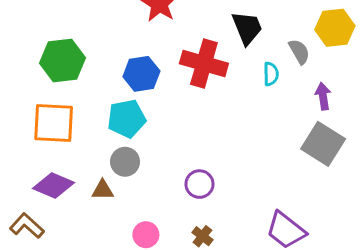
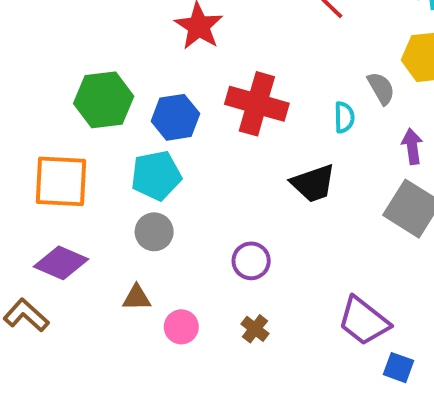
black trapezoid: (247, 28) -> (313, 183), moved, turned 93
green hexagon: (63, 61) -> (104, 100), moved
brown triangle: (103, 190) -> (137, 298), moved

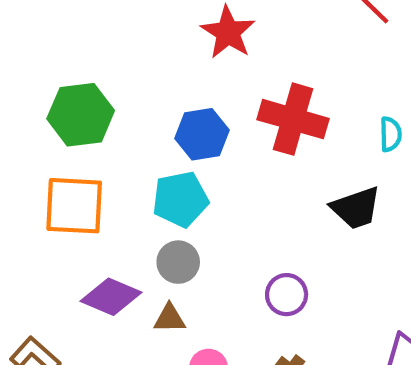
green hexagon: (104, 100) -> (81, 115), moved
purple diamond: (61, 263) -> (111, 297), moved
brown triangle: (137, 298) -> (170, 318), moved

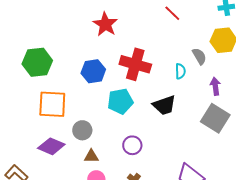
cyan pentagon: (180, 199) -> (120, 101), moved
orange square: (74, 206) -> (52, 104), moved
brown triangle: (170, 318) -> (91, 156), moved

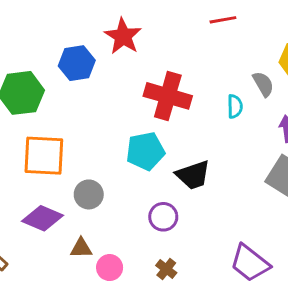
red line: (172, 13) -> (223, 20), turned -54
blue hexagon: (93, 71) -> (77, 63), moved
black trapezoid: (164, 105) -> (193, 175), moved
brown triangle: (91, 156) -> (81, 248), moved

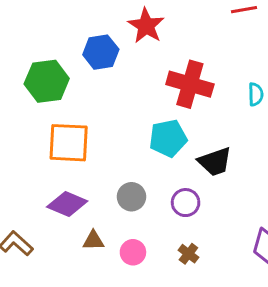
gray circle: (89, 194) -> (131, 197), moved
brown triangle: (81, 248) -> (93, 241), moved

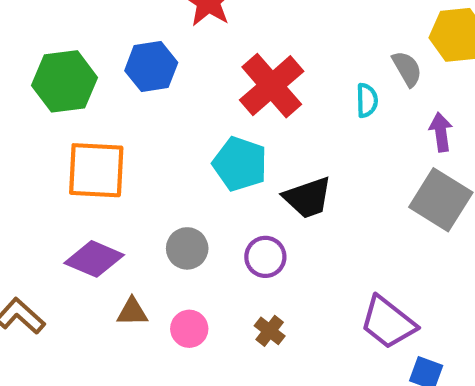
blue hexagon: (101, 52) -> (151, 67), moved
red cross: (190, 84) -> (272, 86), turned 33
cyan pentagon: (168, 138) -> (240, 164), turned 30

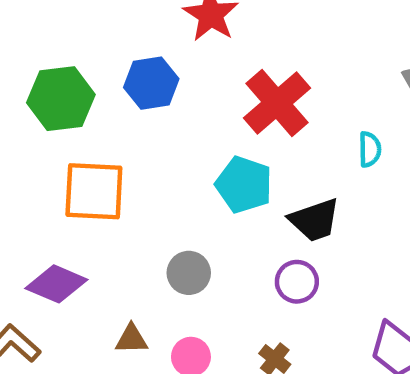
cyan semicircle: (367, 100) -> (370, 149), moved
purple circle: (265, 257) -> (297, 282), moved
purple diamond: (94, 259) -> (56, 284), moved

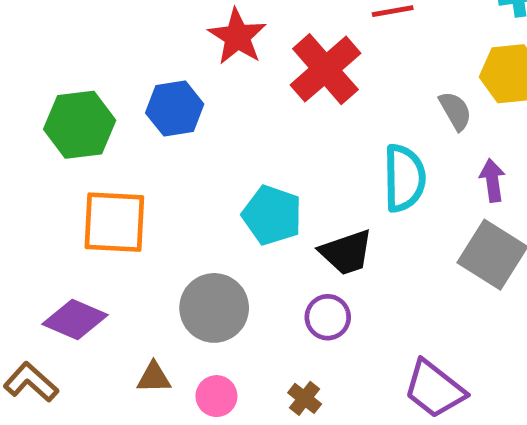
red cross: (277, 103) -> (325, 69), moved
cyan semicircle: (370, 149) -> (404, 178), size x1.8
gray circle: (189, 273) -> (214, 308), size x1.5

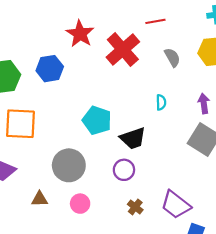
gray semicircle: (455, 111) -> (172, 57), moved
cyan semicircle: (404, 178) -> (161, 102), size x0.5
pink circle: (216, 396) -> (80, 204), moved
brown cross: (305, 398) -> (135, 207), moved

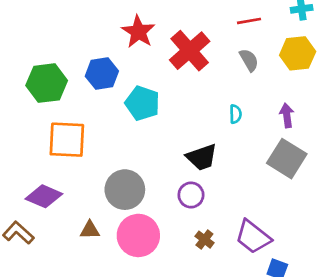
red line: (155, 21) -> (249, 21), moved
cyan pentagon: (97, 120) -> (142, 103), moved
pink circle: (80, 204) -> (138, 235), size x1.8

